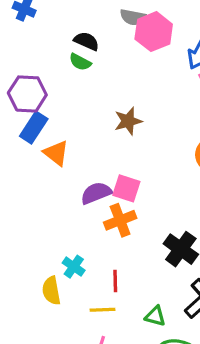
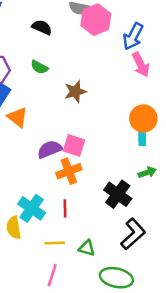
green semicircle: (80, 62) -> (39, 67), moved
cyan cross: (74, 267) -> (32, 208), size x1.5
red line: (115, 281) -> (65, 208), moved
green triangle: (155, 316) -> (87, 248), moved

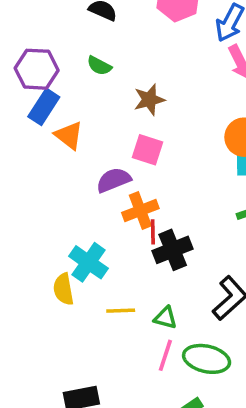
pink square: (74, 145) -> (148, 150), moved
black cross: (118, 194) -> (173, 250), moved, turned 32
red line: (65, 208) -> (153, 232), moved
pink line: (52, 275) -> (165, 355), moved

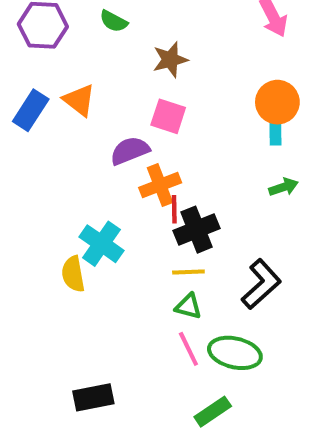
blue rectangle: (44, 107) -> (31, 110), moved
yellow line: (121, 311) -> (188, 272), moved
pink line: (165, 355) -> (188, 349), turned -44

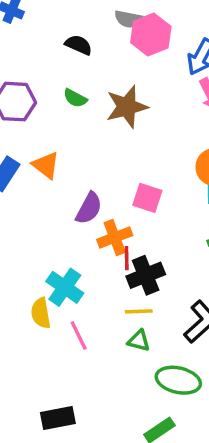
brown star: (170, 60) -> (127, 107), moved, size x1.4
pink square: (168, 116) -> (147, 198), moved
purple semicircle: (130, 151) -> (89, 208), turned 140
pink line: (188, 349) -> (79, 335), moved

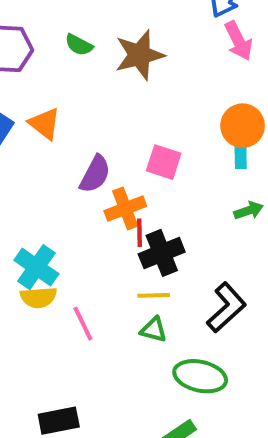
cyan cross: (65, 287) -> (36, 267), moved
yellow semicircle: (41, 313) -> (38, 297), turned -84

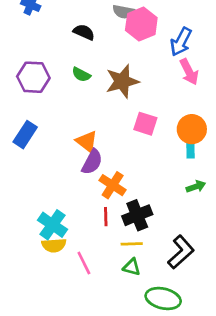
orange triangle: (45, 124) -> (87, 141), moved
pink square: (164, 162) -> (145, 124), moved
orange cross: (125, 208) -> (113, 185), turned -36
red line: (139, 233) -> (106, 217), moved

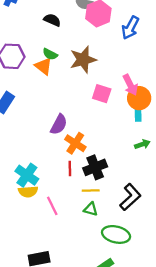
pink arrow: (189, 72) -> (130, 85), moved
orange triangle: (87, 141) -> (43, 66), moved

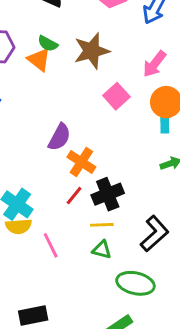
pink arrow: (130, 85) -> (154, 64), moved, turned 65
pink square: (102, 94) -> (116, 96), turned 30
red line: (70, 168) -> (74, 196), turned 40

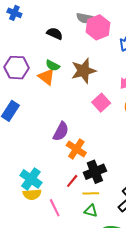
red line: (74, 196) -> (72, 181), moved

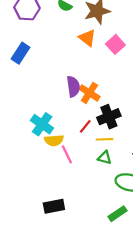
orange triangle: (46, 77) -> (87, 38), moved
purple semicircle: (61, 131) -> (73, 86), moved, turned -36
yellow semicircle: (32, 194) -> (54, 140), moved

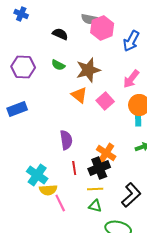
blue rectangle: (20, 53) -> (17, 109), turned 36
orange cross: (89, 93) -> (106, 153), moved
red line: (85, 126) -> (74, 168), moved, turned -48

